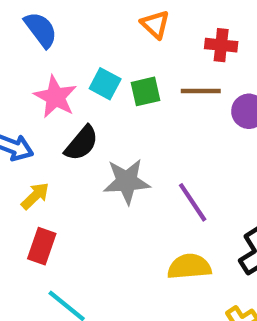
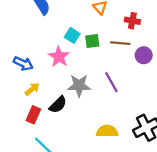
pink star: (55, 97) -> (59, 57), moved
black semicircle: (81, 143) -> (58, 105), moved
purple line: (193, 202) -> (111, 82), moved

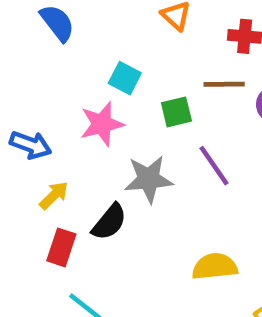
green square: (92, 41) -> (176, 112), moved
pink star: (59, 57) -> (102, 124), turned 30

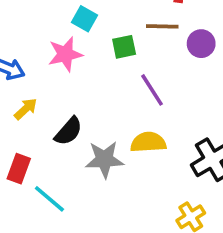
gray star: (149, 179) -> (104, 159), moved
red rectangle: (61, 247) -> (19, 169), moved
yellow semicircle: (215, 267) -> (148, 142), moved

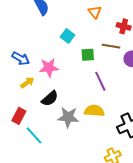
pink star: (65, 54) -> (49, 68), moved

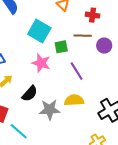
cyan square: (67, 36) -> (39, 31), size x1.6
pink star: (49, 68) -> (41, 63), moved, turned 30

